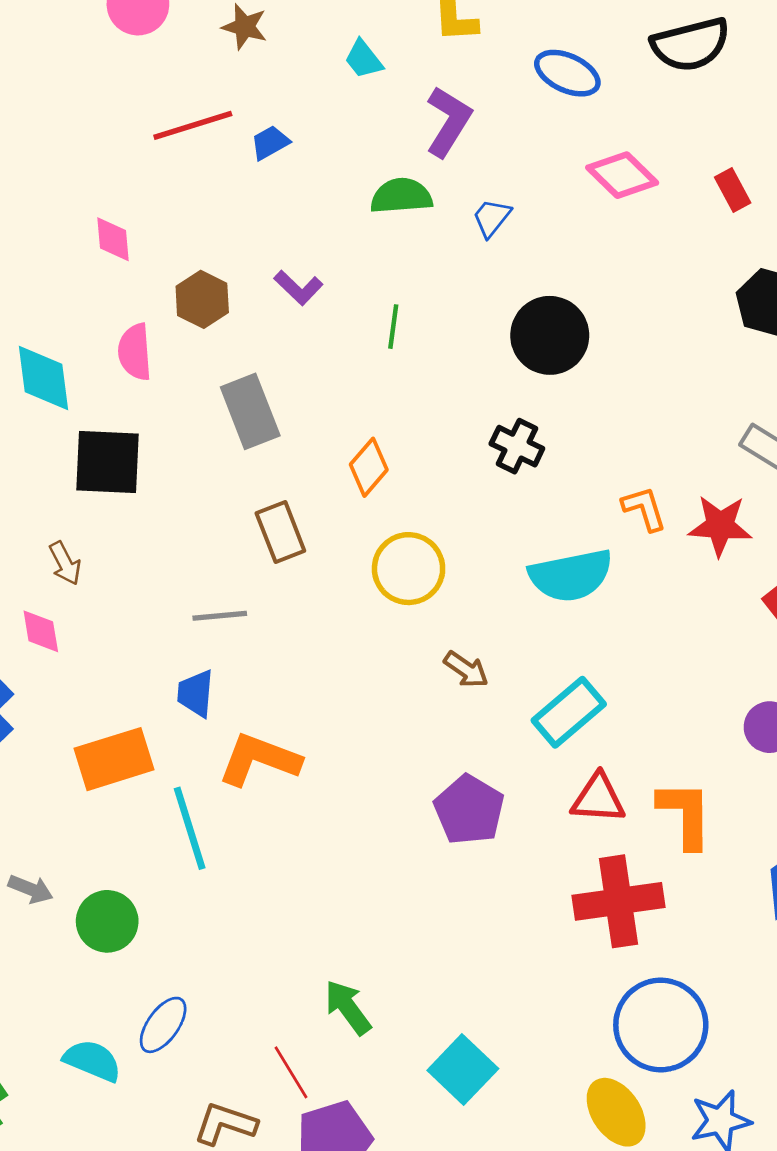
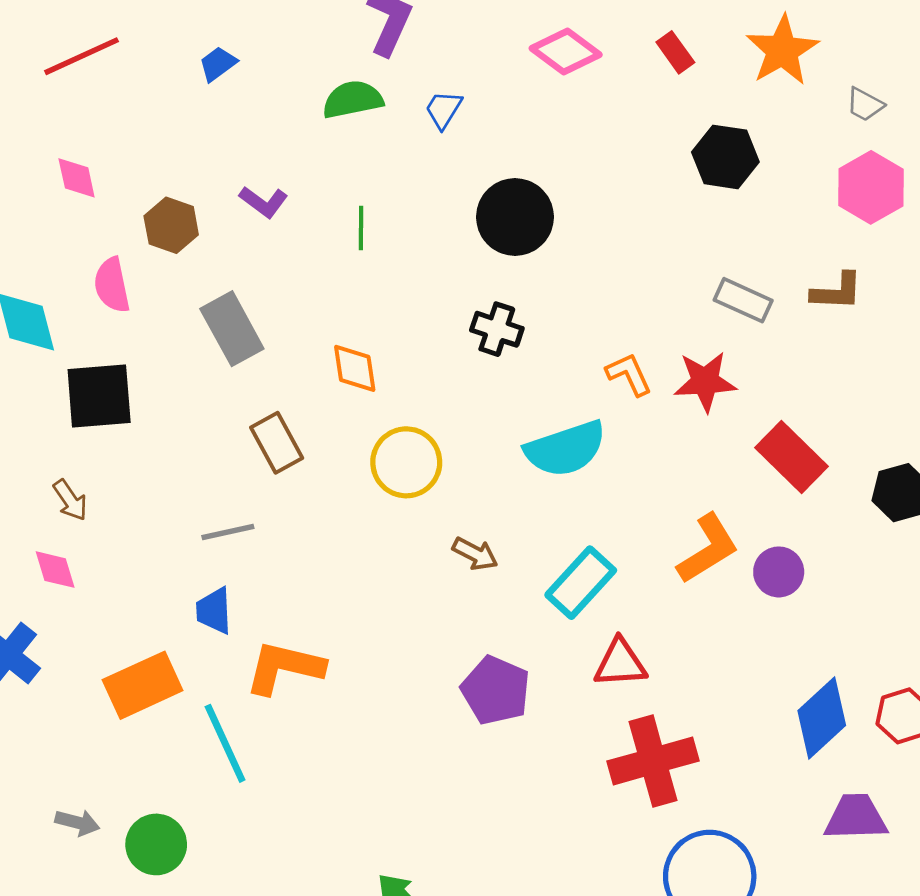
red line: (193, 125) -> (81, 56), moved
orange diamond: (369, 467) -> (355, 368), turned -42
orange L-shape: (685, 814) -> (708, 549), moved, turned 66

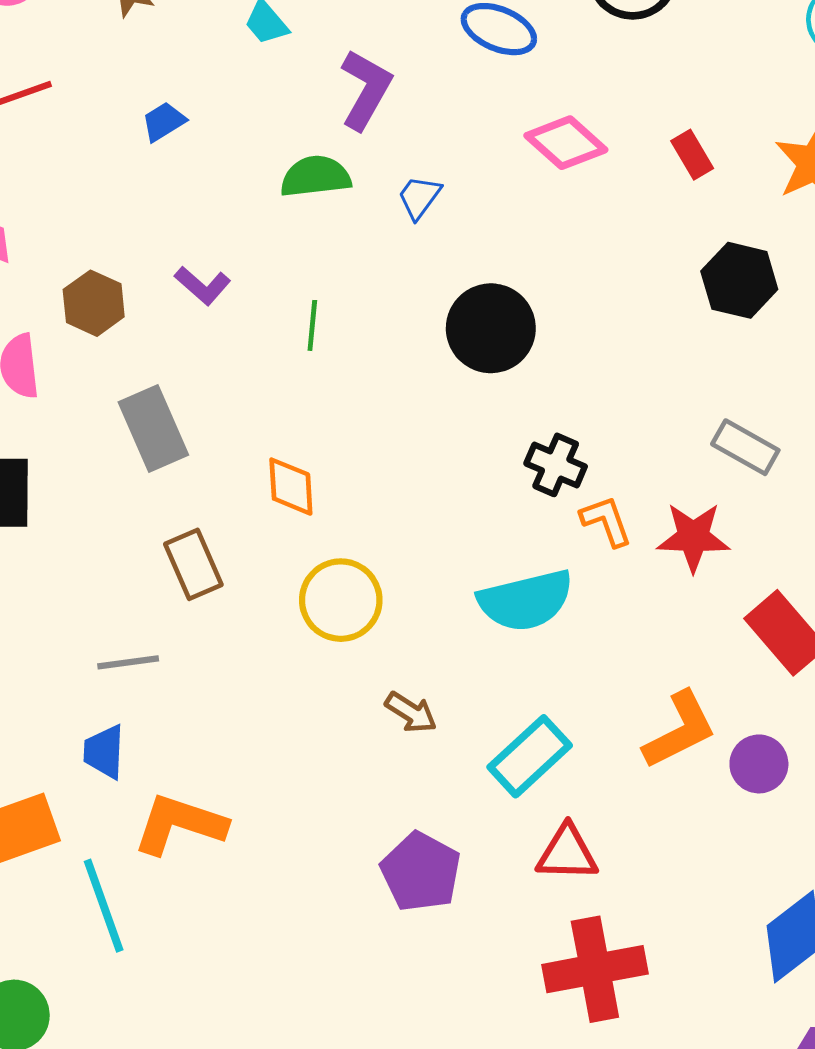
black cross: (497, 329) -> (556, 465), moved

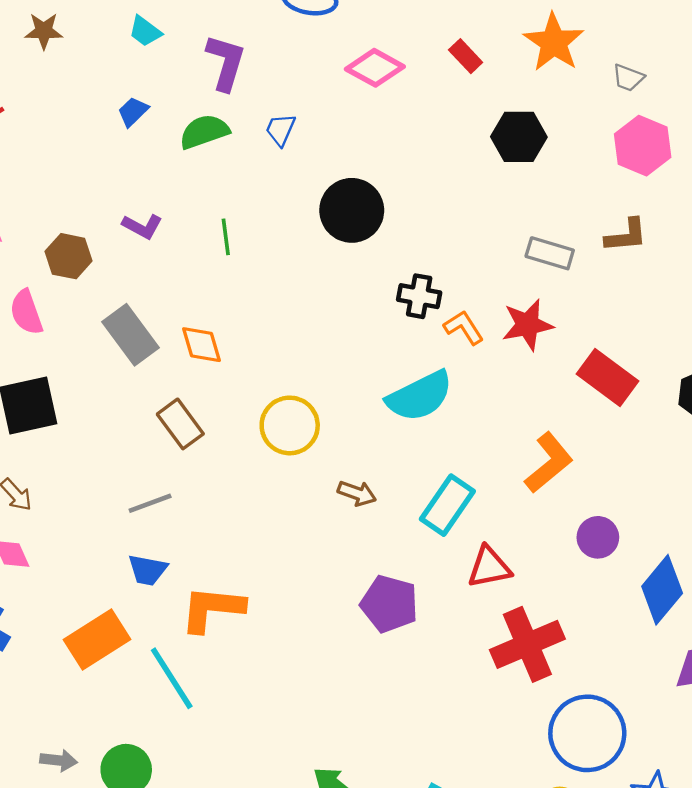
blue trapezoid: (164, 122) -> (133, 112), moved
orange diamond: (291, 487) -> (202, 345), moved
blue trapezoid: (104, 752) -> (148, 570), turned -69
purple circle: (759, 764) -> (598, 537), moved

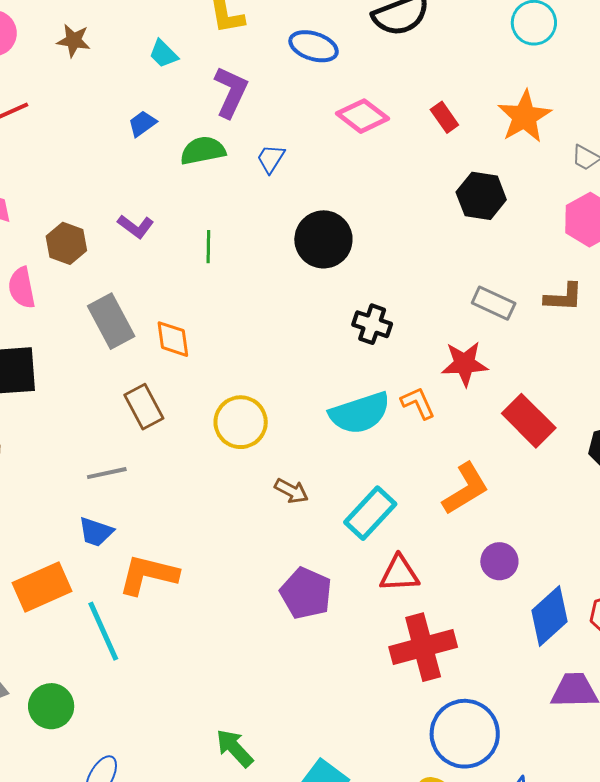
orange L-shape: (464, 327) -> (418, 403), moved

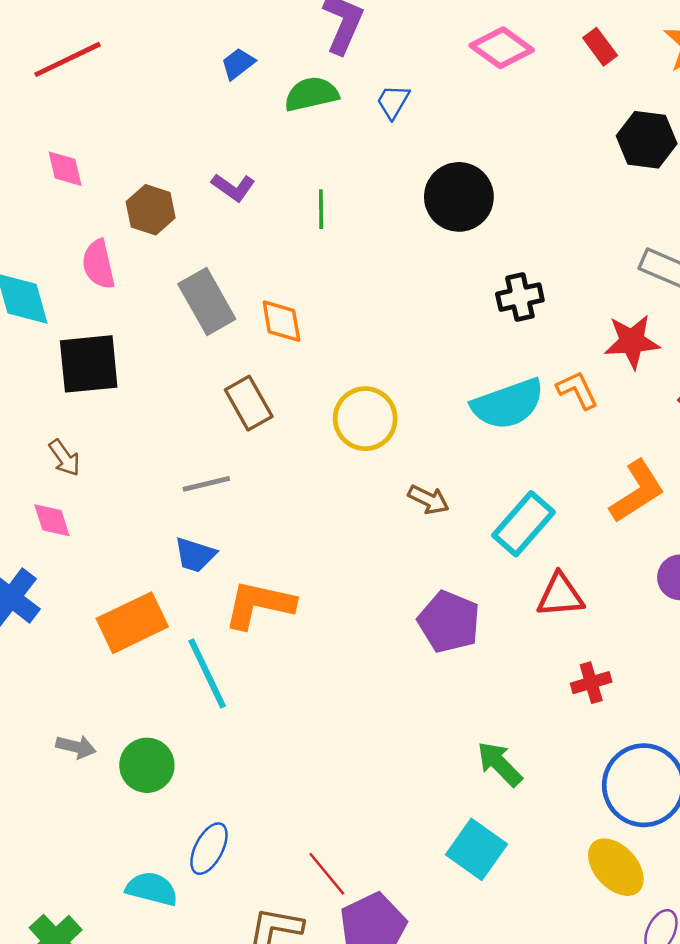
black cross: (372, 324) -> (520, 297), turned -30
red cross: (423, 647) -> (591, 683), size x0.5
green arrow: (234, 748) -> (500, 764), moved

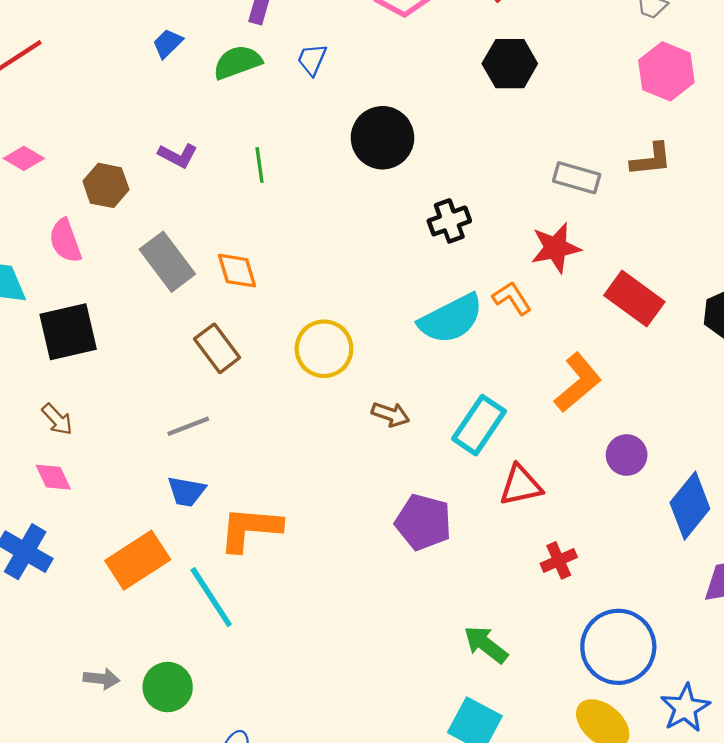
black hexagon: (647, 140) -> (510, 64), moved
pink diamond: (65, 169) -> (24, 158), turned -39

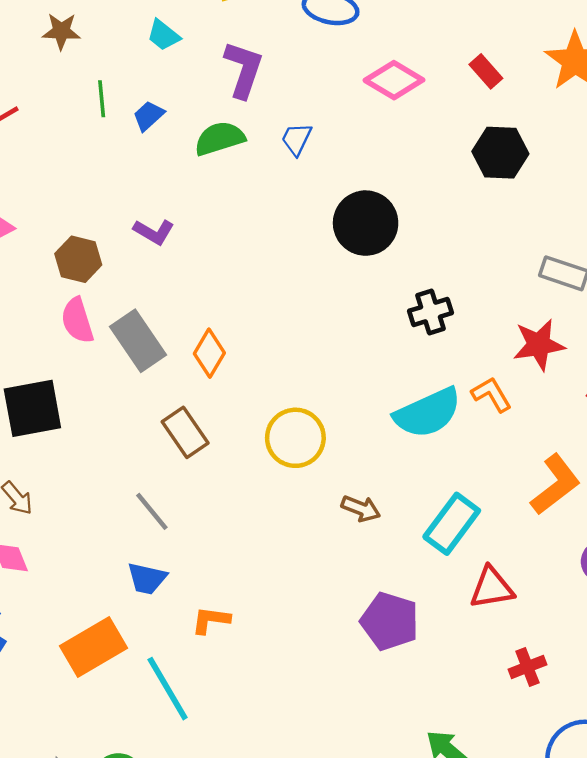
green line: (260, 165) -> (102, 99), moved
pink semicircle: (65, 241) -> (77, 320), moved
orange diamond: (237, 271) -> (209, 353), turned 45
gray line: (188, 426) -> (152, 511), turned 69
orange L-shape: (250, 529) -> (211, 620), size x0.6

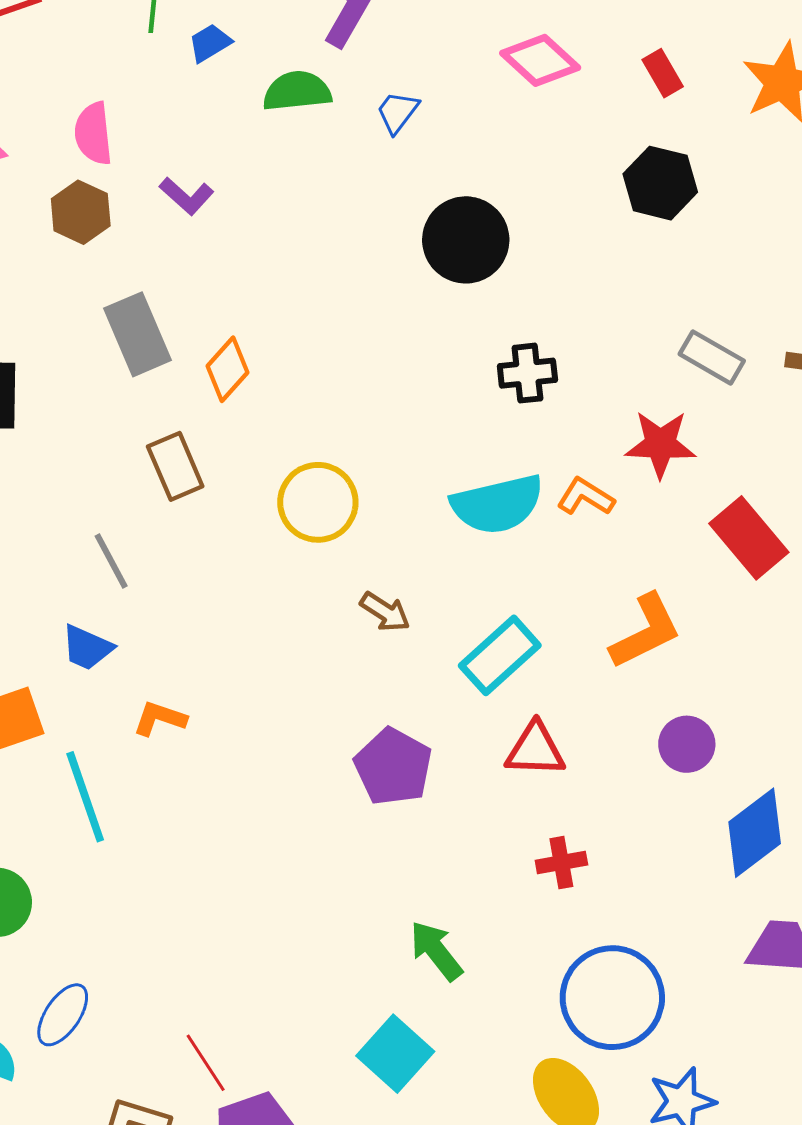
pink semicircle: (77, 320) -> (93, 134), moved
orange L-shape: (491, 394) -> (586, 497), turned -39

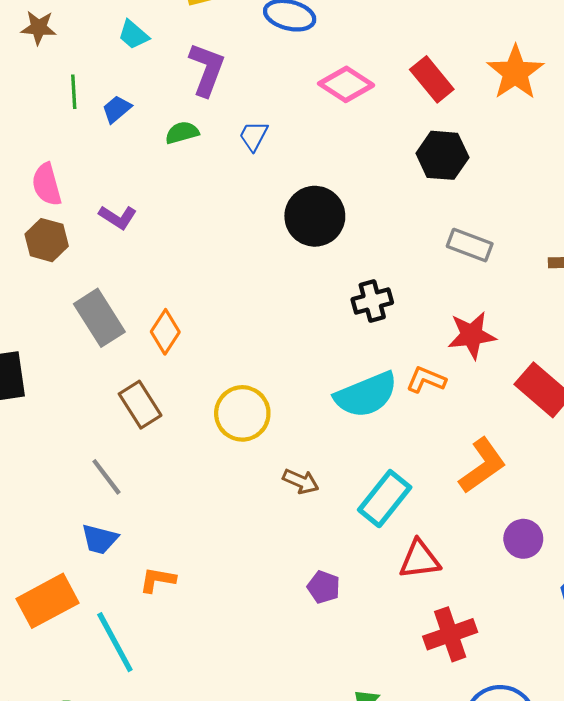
red rectangle: (663, 73) -> (432, 79), size x1.4
green semicircle: (297, 91) -> (182, 133), size x0.7
gray rectangle: (712, 357) -> (470, 245), moved
purple pentagon: (393, 767) -> (324, 587), size x0.6
red cross: (561, 863) -> (450, 634), size x1.5

